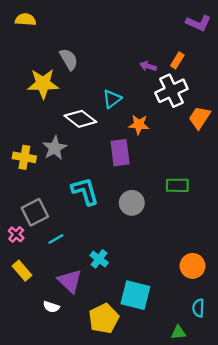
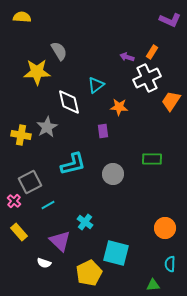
white diamond: (80, 119) -> (69, 102), turned 40
purple rectangle: (120, 153) -> (103, 131), size x0.6
cyan L-shape: (85, 191) -> (73, 164), turned 92

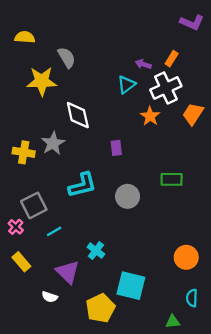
yellow semicircle: (22, 17) -> (25, 37), moved
cyan triangle: (96, 85) -> (126, 85), moved
orange star: (119, 107) -> (150, 116), moved, turned 30

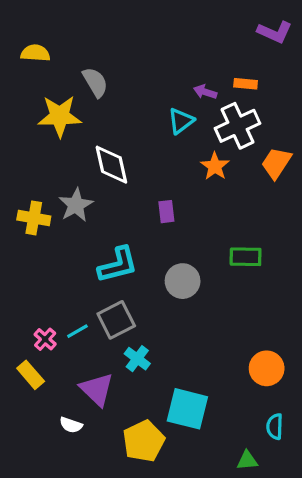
orange rectangle: (172, 59) -> (246, 84), turned 63
gray square: (34, 205) -> (116, 320), moved
pink cross: (16, 227) -> (45, 339), moved

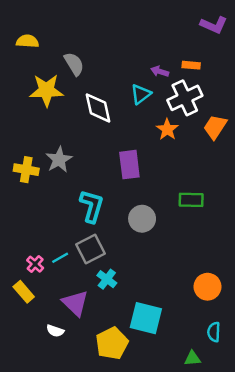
white diamond: (111, 165) -> (98, 108), moved
purple rectangle: (166, 212) -> (129, 165), size x1.6
cyan L-shape: (118, 265) -> (92, 206), turned -60

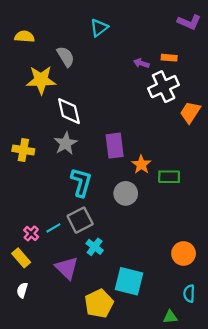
cyan triangle: (141, 94) -> (99, 28), moved
white diamond: (98, 108) -> (69, 111), moved
orange star: (167, 129) -> (141, 164), moved
gray star: (59, 160) -> (66, 143), moved
white semicircle: (55, 331) -> (22, 290), moved, turned 88

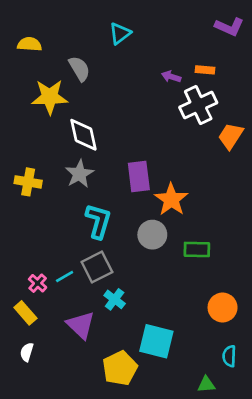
orange star: (141, 164) -> (171, 200), size x1.4
green rectangle: (169, 177) -> (197, 249), moved

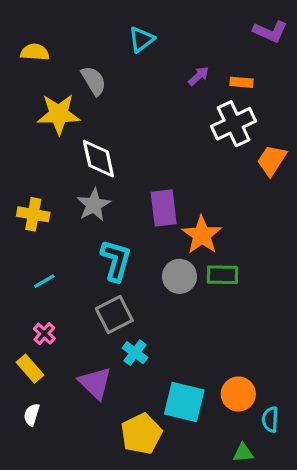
purple arrow: (171, 77) -> (199, 76), moved, turned 120
green rectangle: (197, 249) -> (222, 275), moved
cyan line: (65, 276) -> (44, 281), moved
orange circle: (223, 308) -> (238, 394), moved

